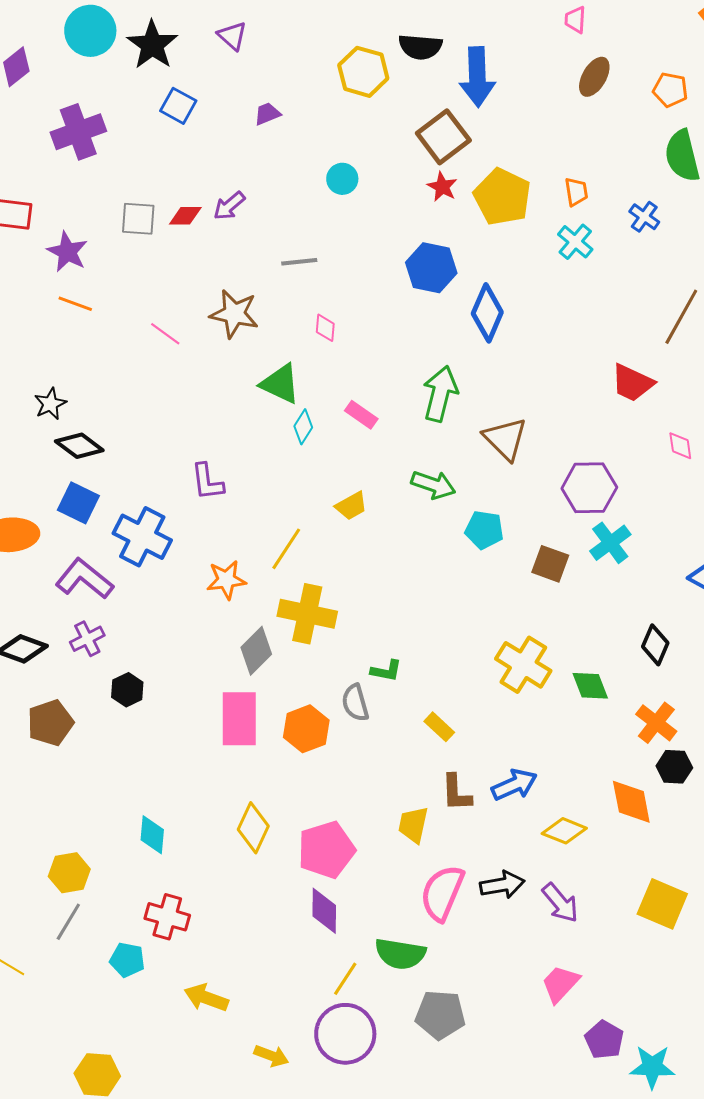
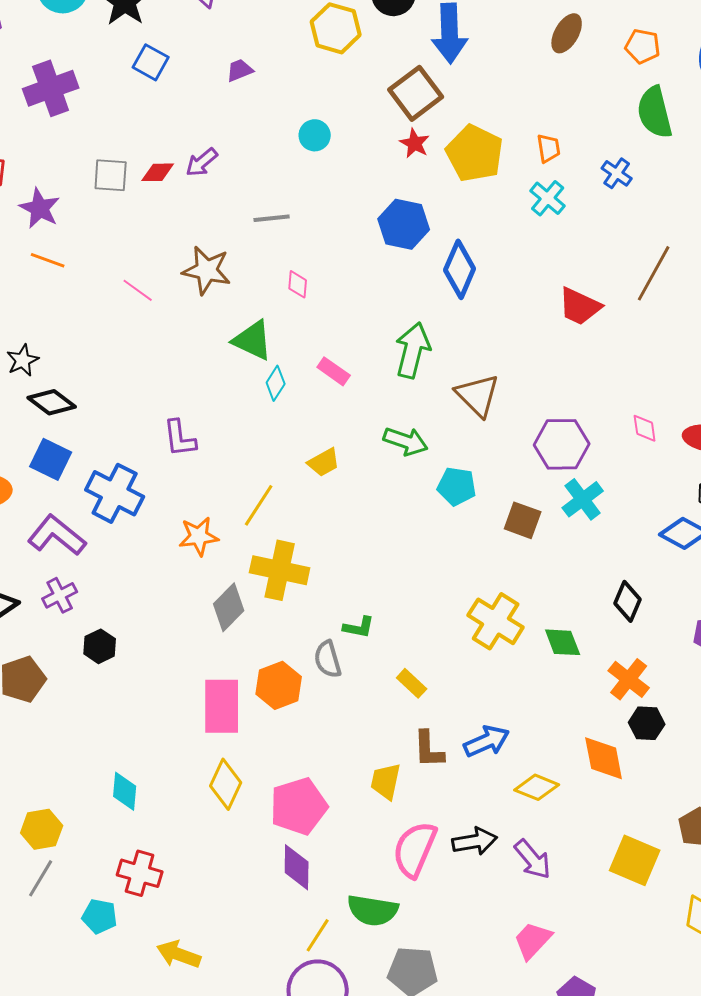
red trapezoid: (632, 383) -> (580, 306), moved
pink diamond: (680, 446) -> (645, 428), moved
pink rectangle: (239, 719) -> (222, 706), moved

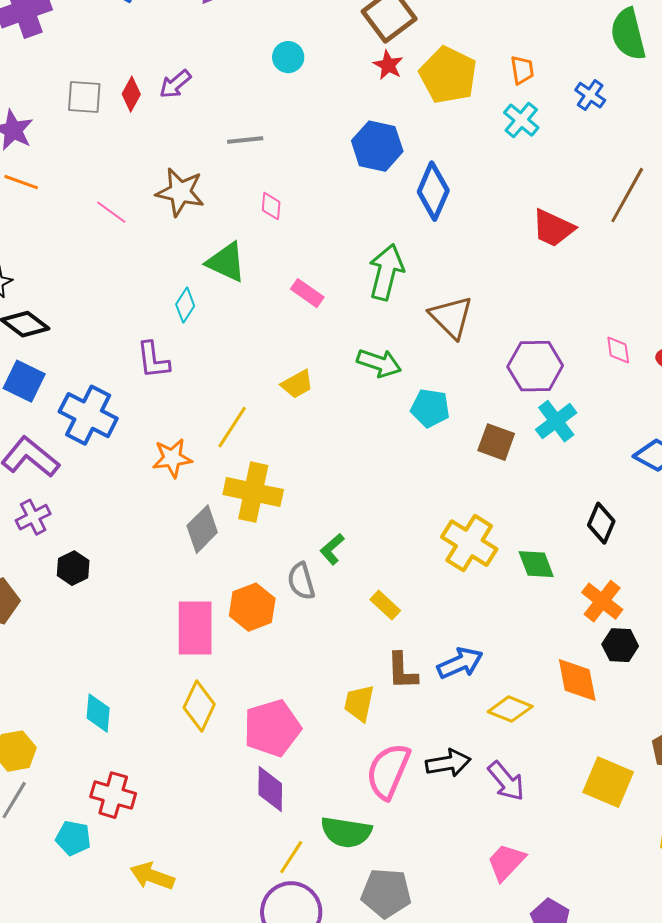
red diamond: (158, 172) -> (131, 94), turned -60
cyan diamond: (276, 383) -> (185, 305), moved
green L-shape: (359, 627) -> (332, 549), turned 128

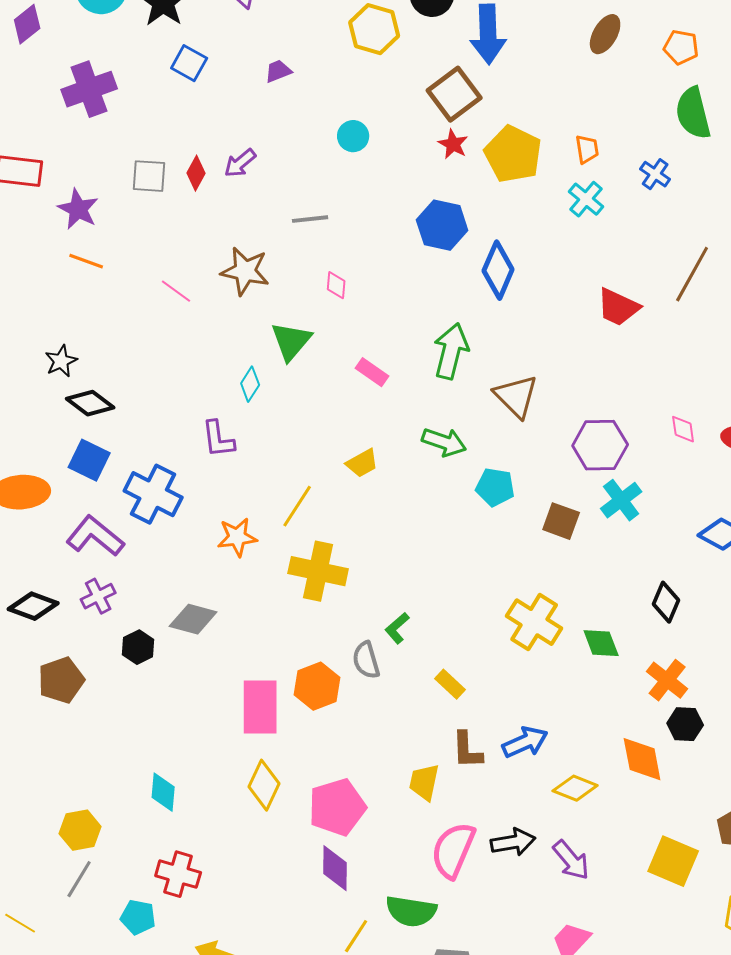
green triangle: (226, 262) -> (291, 341), turned 45
gray diamond: (202, 529) -> (193, 619), moved, turned 60

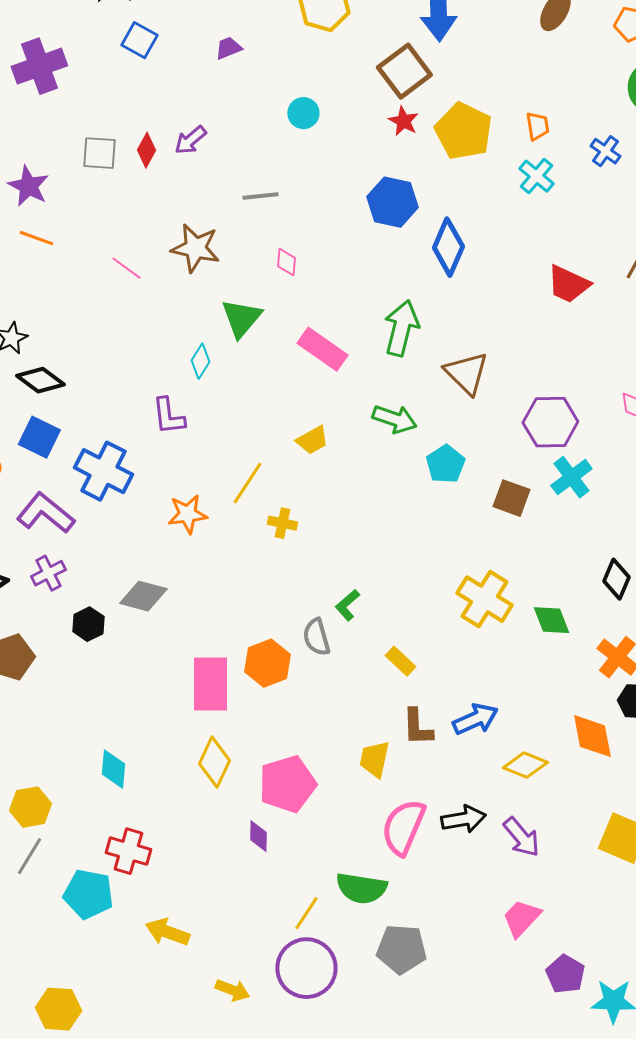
pink rectangle: (372, 372) -> (322, 349), size x1.5
cyan pentagon: (495, 487) -> (445, 464), turned 30
yellow cross: (318, 571) -> (282, 523), moved, size x0.5
purple diamond: (335, 868) -> (258, 836), moved, size x0.7
cyan pentagon: (138, 917) -> (88, 894), size x1.4

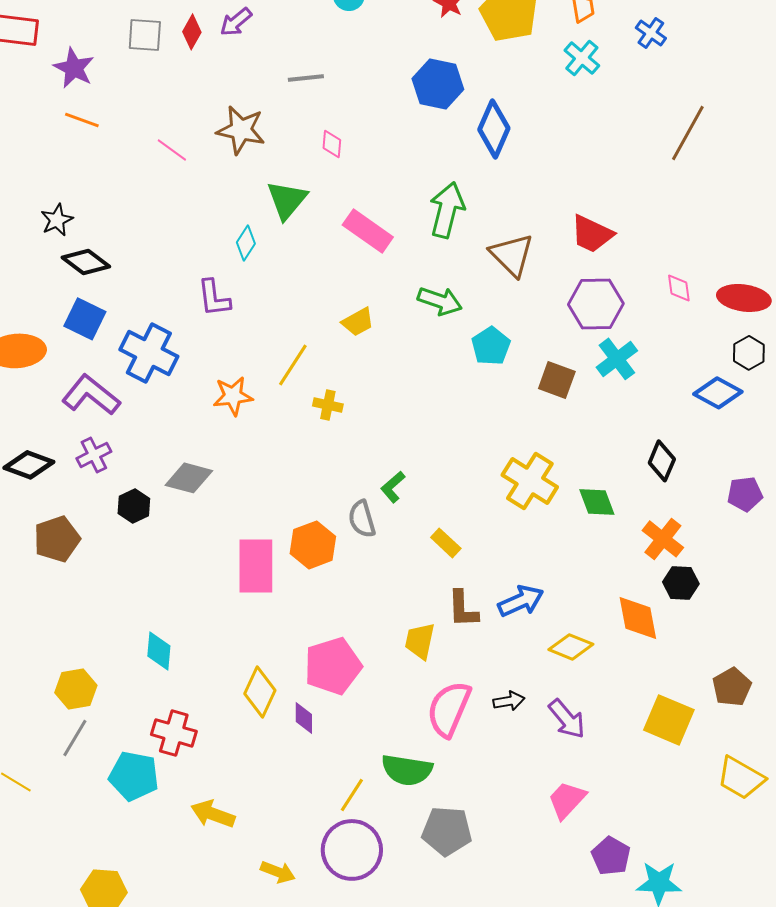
red trapezoid: (568, 284) -> (592, 234), moved
yellow diamond: (214, 762) -> (260, 692), moved
black arrow: (463, 819) -> (509, 701), size x0.7

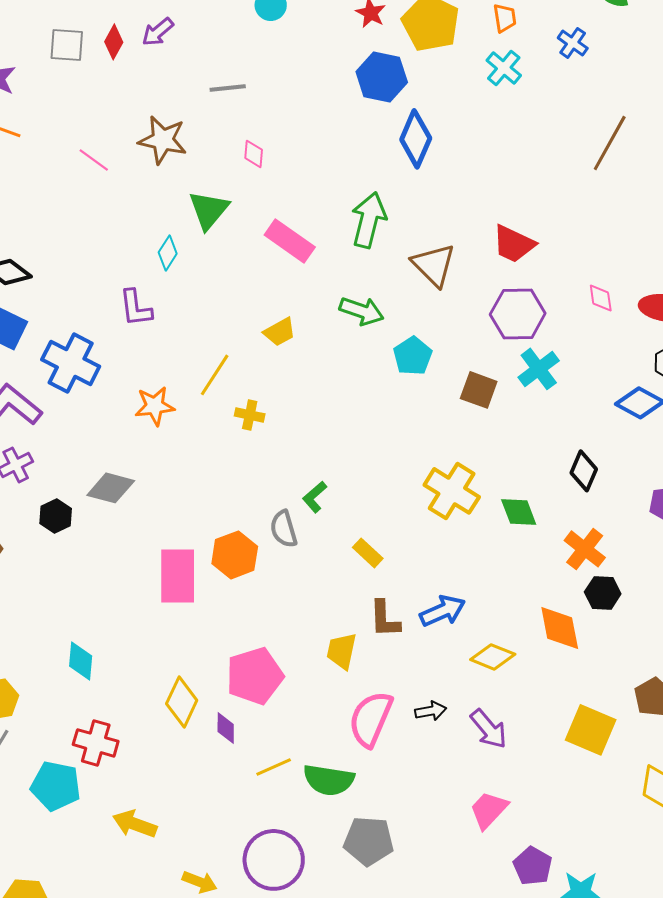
blue hexagon: (438, 84) -> (382, 77), moved
yellow line: (352, 795) -> (274, 767), moved, turned 33

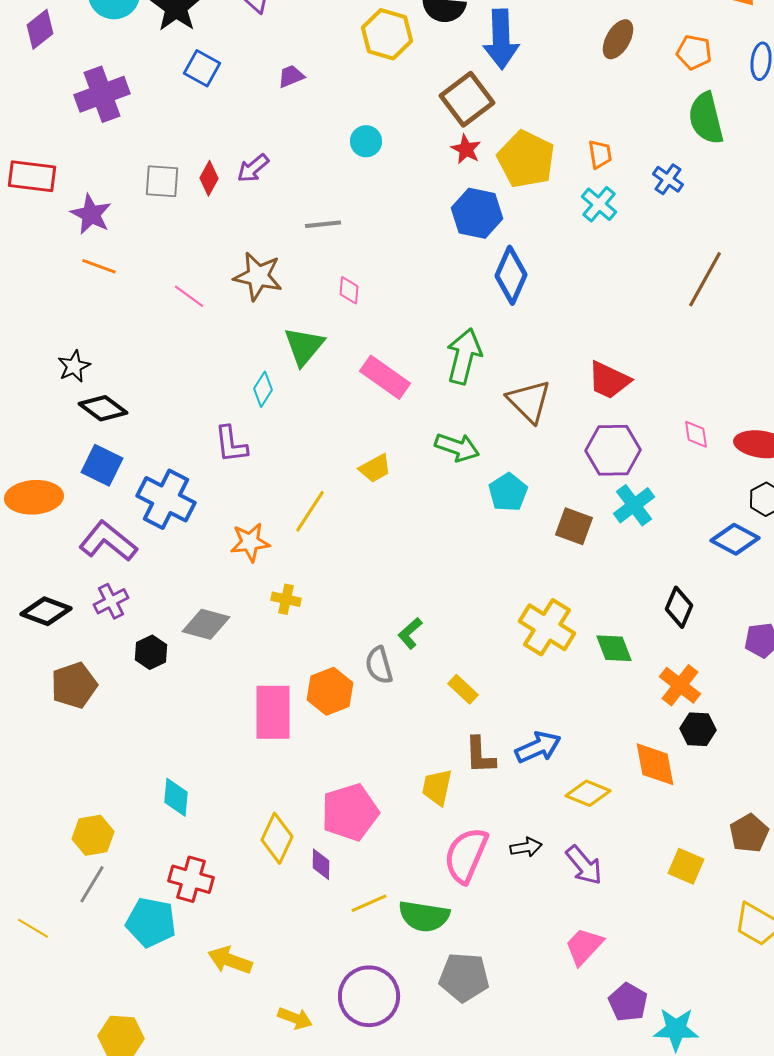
yellow cross: (250, 415) -> (286, 599), moved
yellow square: (591, 730) -> (686, 866), size x0.7

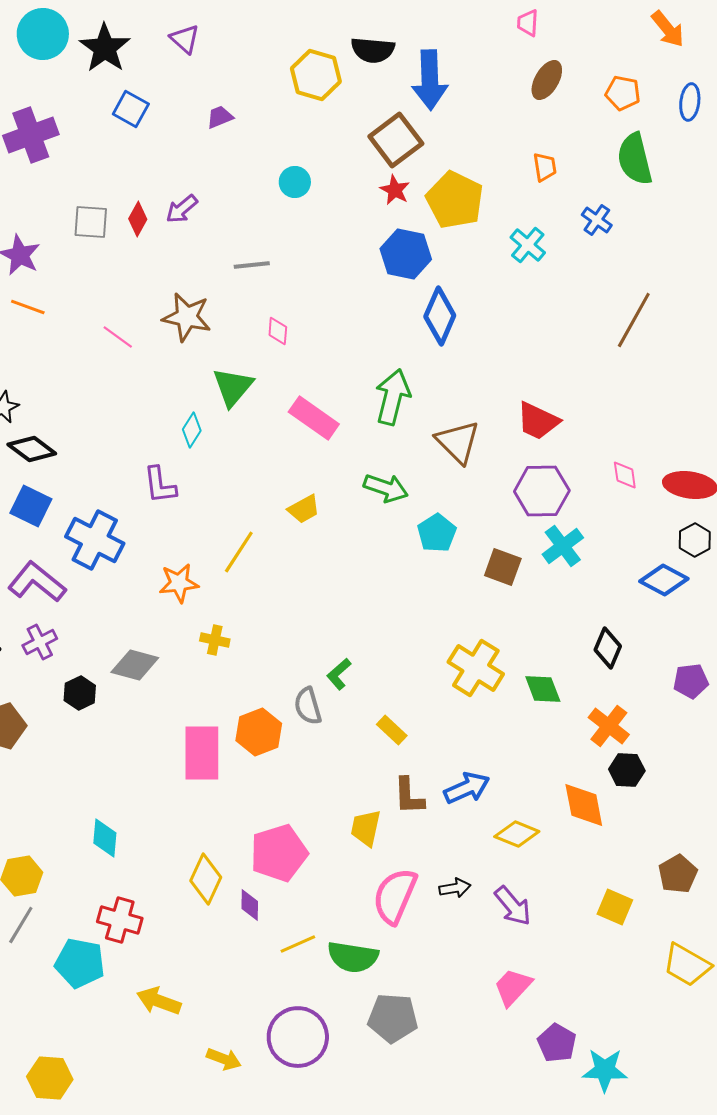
orange trapezoid: (600, 154) -> (545, 167), moved

